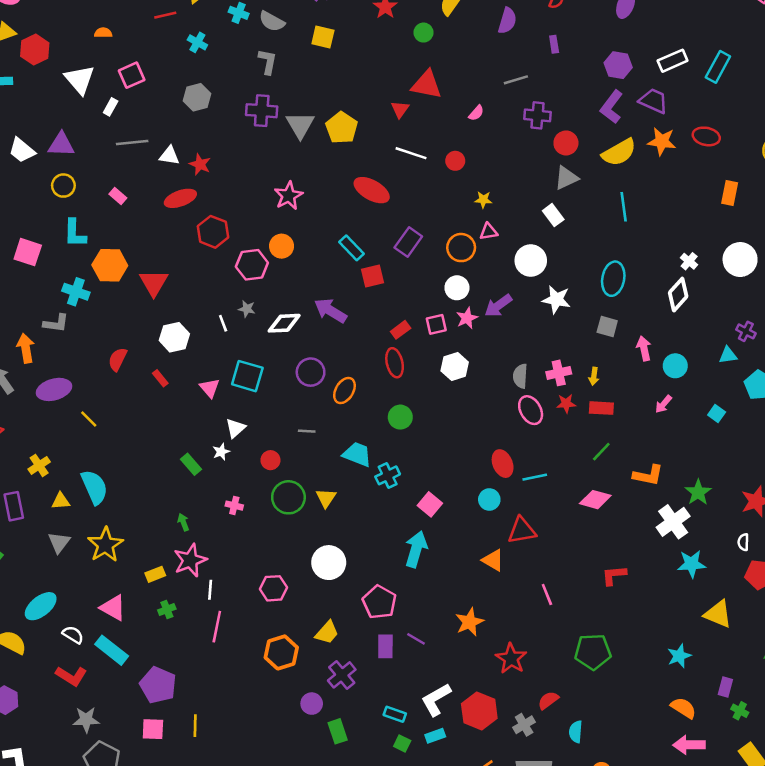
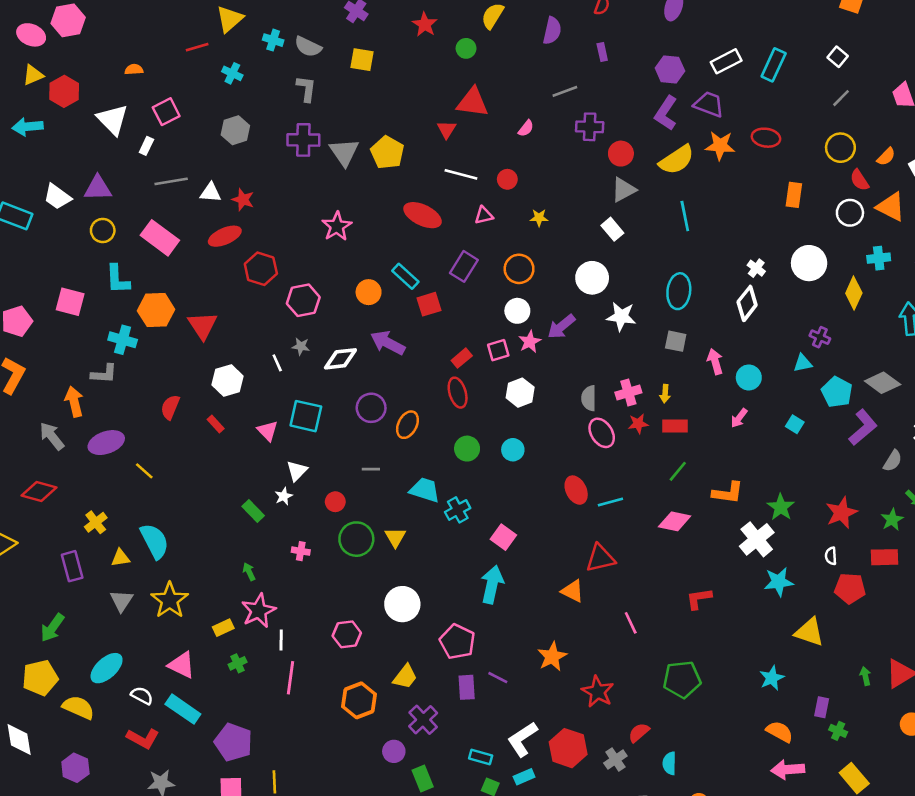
pink rectangle: (118, 196) -> (160, 238), size x2.0
pink triangle: (488, 232) -> (484, 215), moved
orange circle: (282, 246) -> (369, 292), moved
cyan circle: (489, 500) -> (513, 450), moved

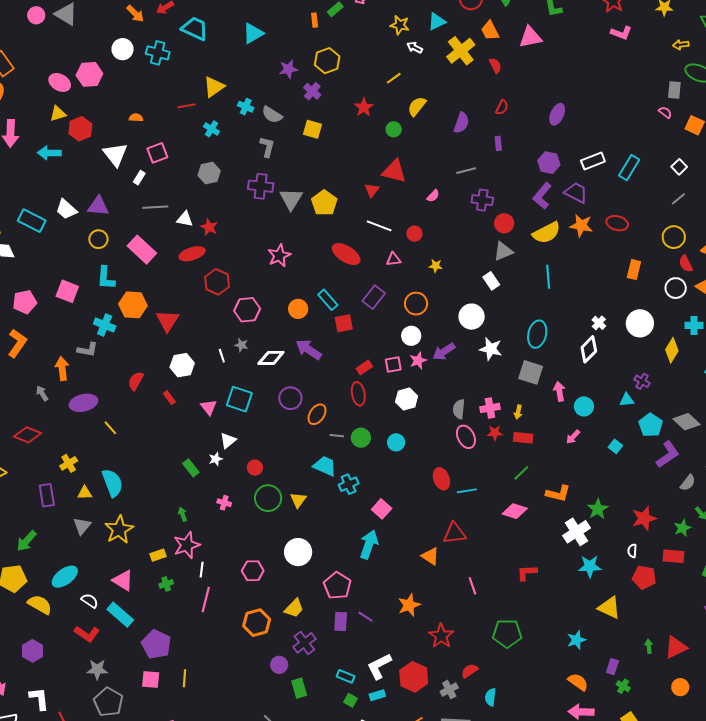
gray square: (676, 341) -> (531, 372), size x1.4
gray arrow: (52, 436) -> (42, 393), size x0.7
gray line: (371, 469) -> (337, 436), moved

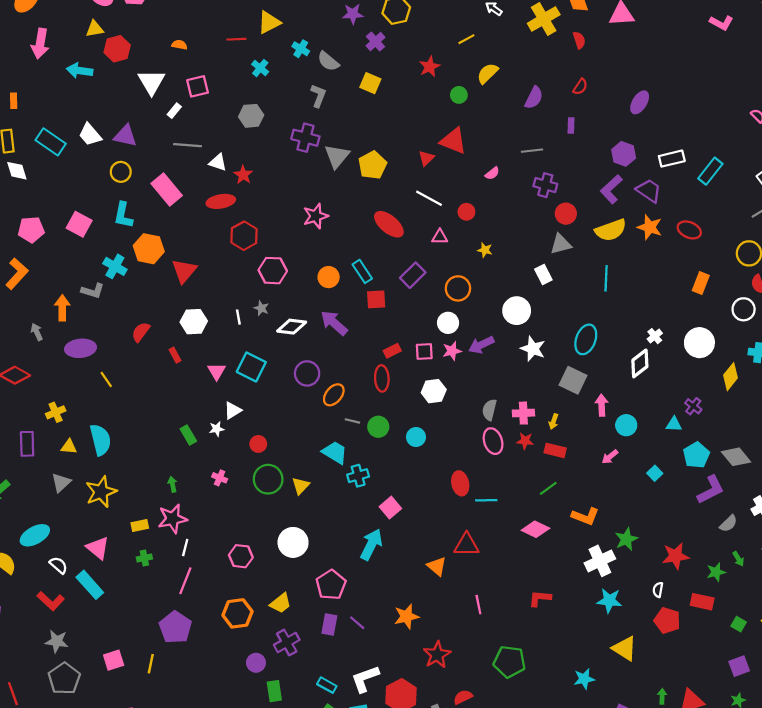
purple pentagon: (156, 644) -> (175, 627), moved
pink square: (151, 680) -> (114, 660), turned -30

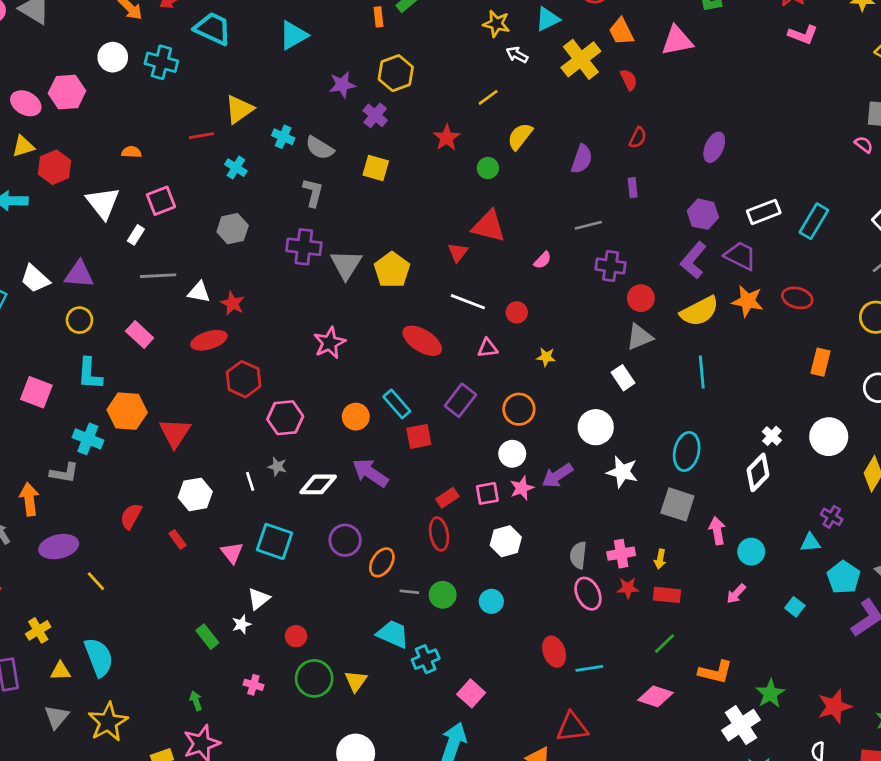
pink rectangle: (167, 190) -> (140, 334), size x0.7

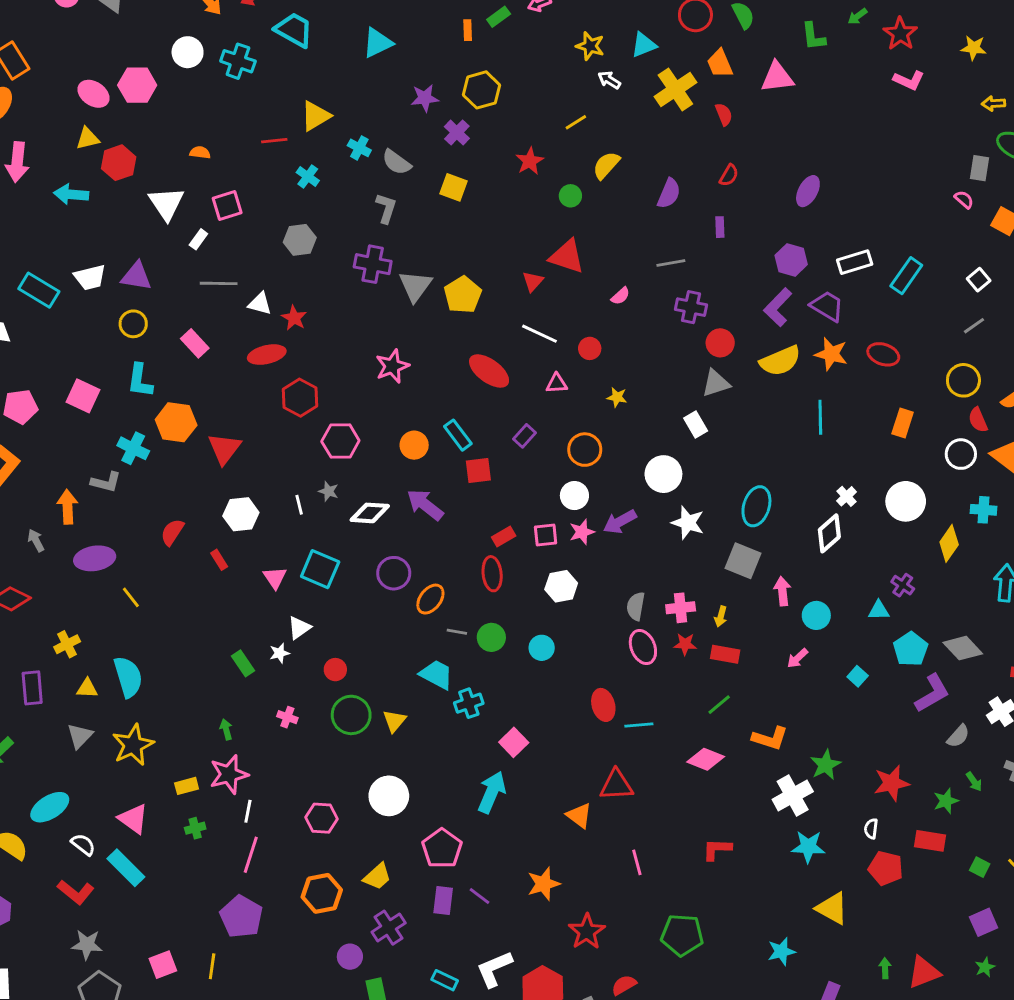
white trapezoid: (35, 279) -> (90, 277), turned -60
cyan line: (702, 372) -> (820, 417), moved
purple rectangle: (460, 400) -> (524, 436), size x0.7

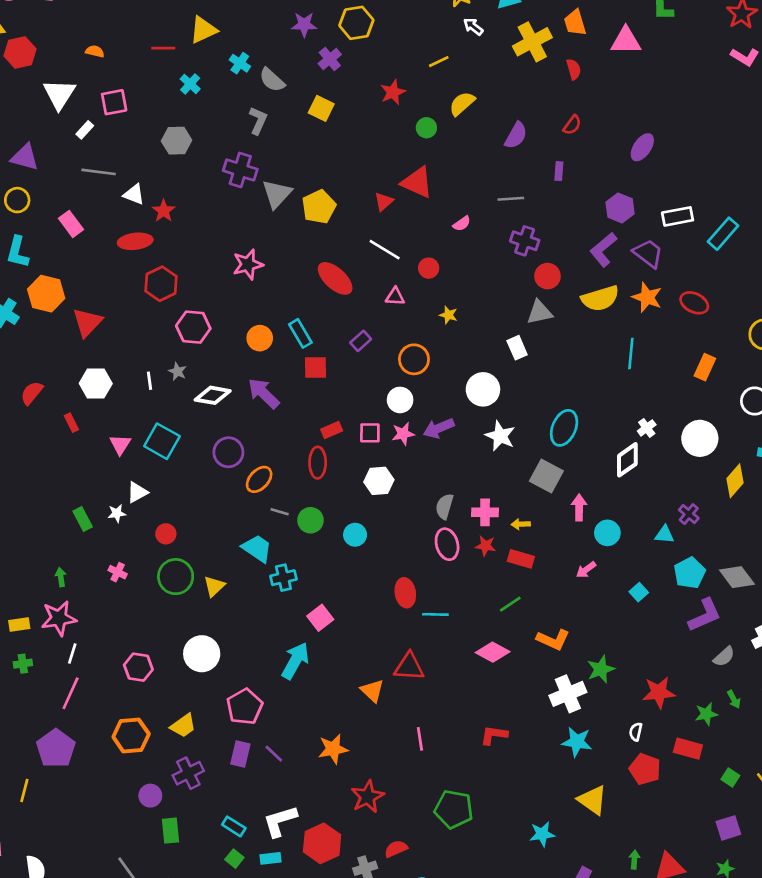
yellow arrow: (721, 616) -> (521, 524), turned 66

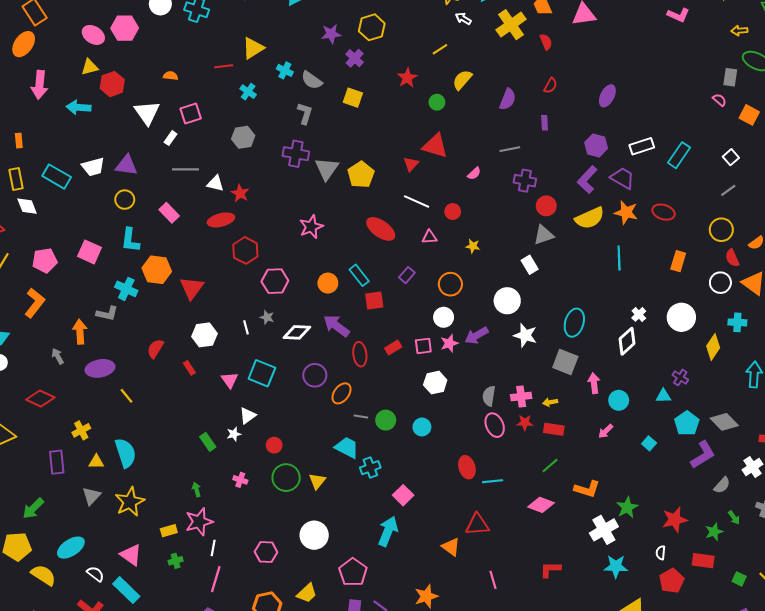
red ellipse: (318, 463) -> (360, 354), moved
red pentagon: (645, 769) -> (672, 581), turned 30

